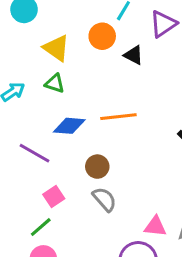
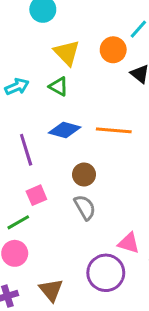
purple line: (35, 153) -> (26, 150), turned 32

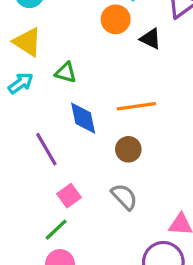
yellow triangle: (67, 53) -> (27, 42), moved
blue diamond: (65, 130) -> (83, 118), turned 76
brown circle: (84, 175) -> (128, 149), moved

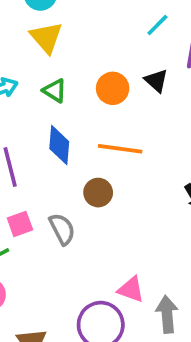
orange circle: (116, 19) -> (113, 88), moved
yellow triangle: (27, 42) -> (46, 38), moved
gray semicircle: (124, 197) -> (62, 229), moved

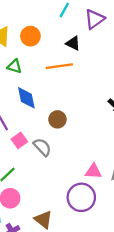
orange circle: (113, 88) -> (30, 36), moved
orange line: (120, 149) -> (59, 66), moved
pink square: (20, 224) -> (19, 140), moved

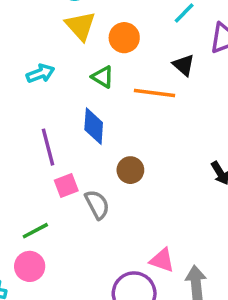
green triangle: (15, 66) -> (103, 77), moved

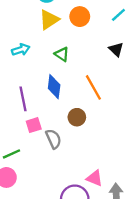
yellow triangle: (80, 26) -> (49, 20), turned 35
orange circle: (124, 38) -> (80, 17), moved
orange line: (155, 93) -> (93, 87), moved, turned 50

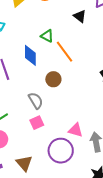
green triangle: (62, 54) -> (47, 36), moved
pink square: (34, 125) -> (37, 123), moved

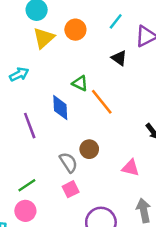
brown circle: (53, 79) -> (89, 149), moved
pink triangle: (75, 130) -> (131, 168), moved

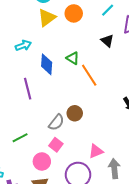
blue diamond: (60, 108) -> (47, 64), moved
gray semicircle: (68, 162) -> (56, 122), turned 66
pink triangle: (131, 168) -> (96, 151), moved, turned -42
pink square: (71, 189) -> (56, 145), turned -32
pink circle: (25, 211) -> (42, 161), moved

